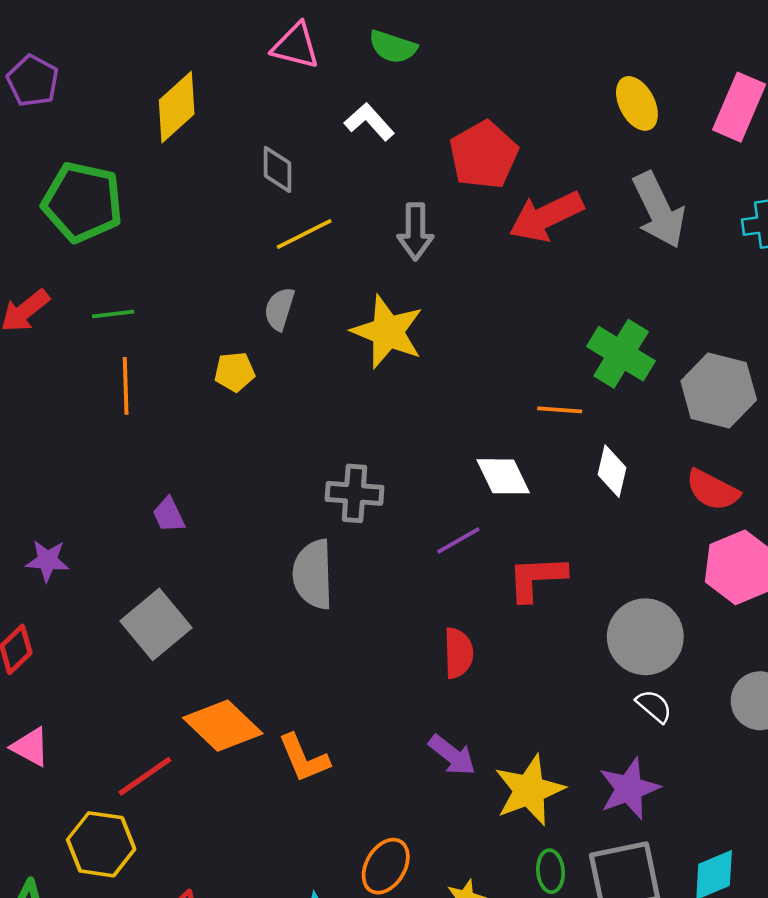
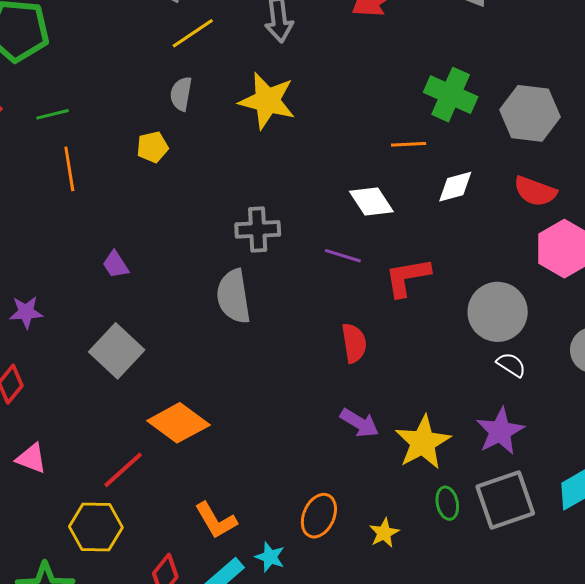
white diamond: (612, 471) -> (455, 187), turned 69
purple line: (458, 540) -> (343, 256), turned 54
orange L-shape: (304, 758) -> (216, 520), moved

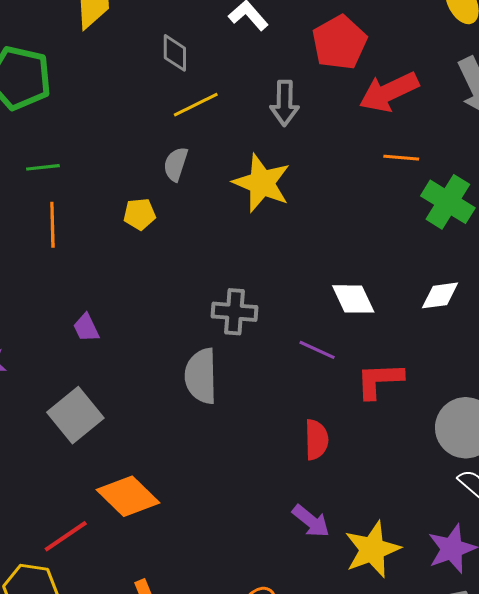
orange line: (409, 144) -> (401, 158), moved

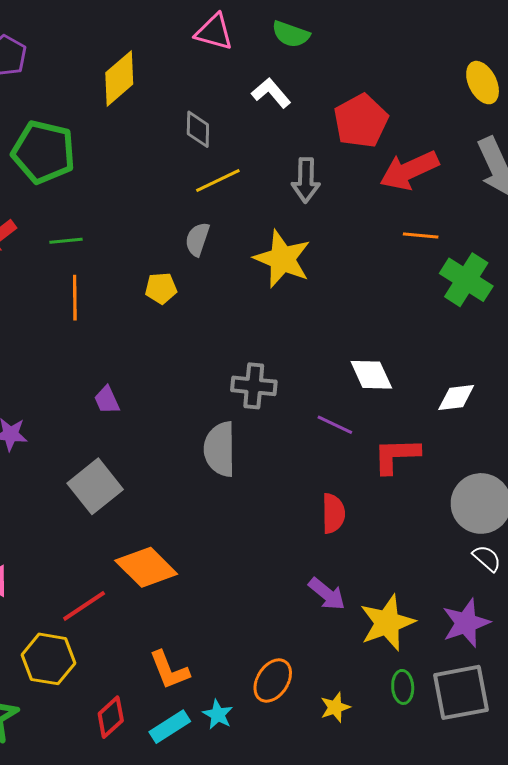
white diamond: (440, 295) -> (456, 397), moved

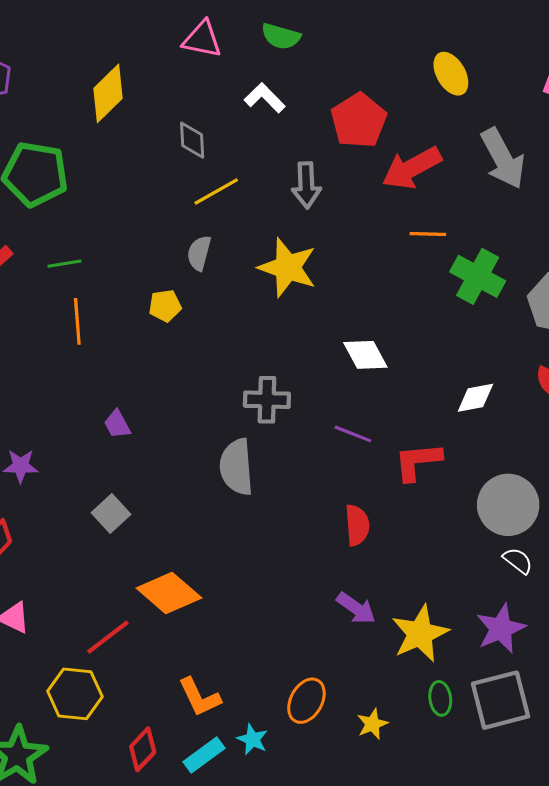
yellow ellipse: (483, 83) -> (451, 74), moved
white diamond: (371, 375) -> (365, 355), moved
gray square: (95, 486) -> (111, 514), size x0.7

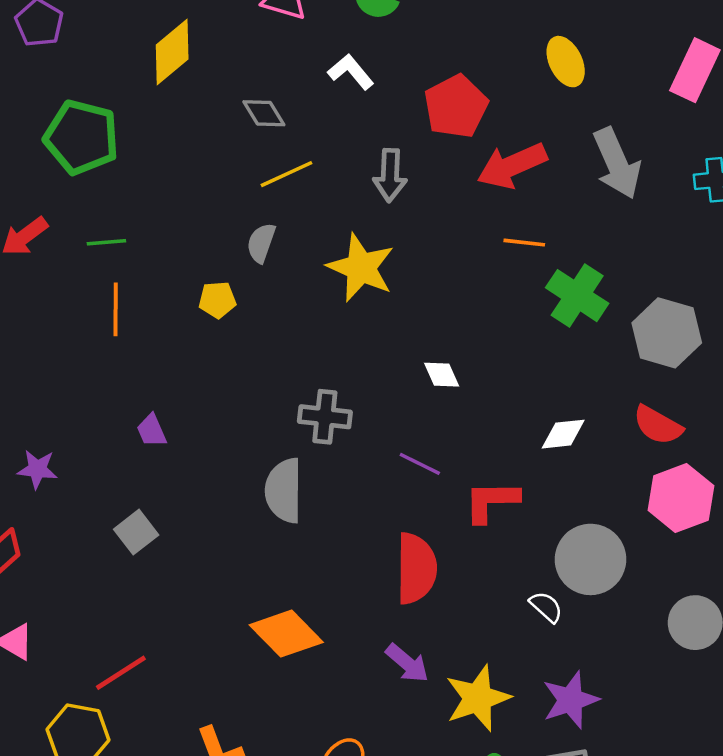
gray diamond: (192, 140) -> (264, 113), turned -33
white diamond: (365, 355) -> (442, 375), size x0.7
red semicircle: (357, 525) -> (416, 568), size x1.5
white semicircle: (518, 561) -> (546, 607), moved
orange diamond: (169, 593) -> (286, 634), moved

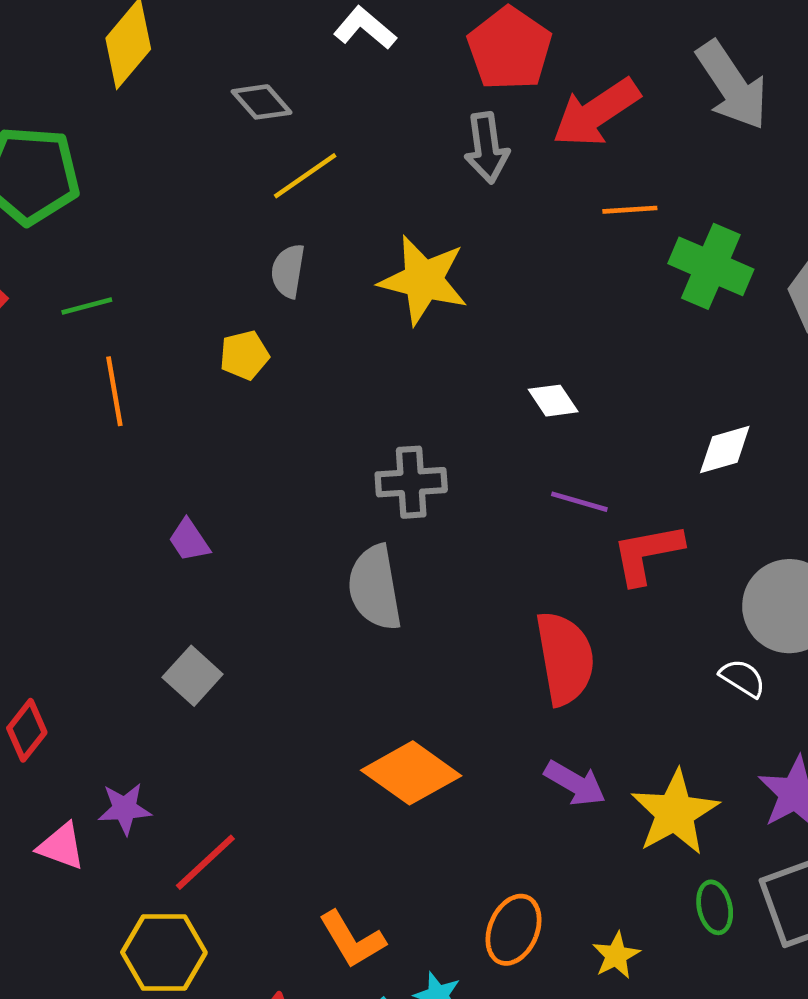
gray arrow: (390, 175) -> (487, 148), moved
purple line: (420, 464) -> (579, 502), moved
purple star: (37, 469) -> (125, 809), moved

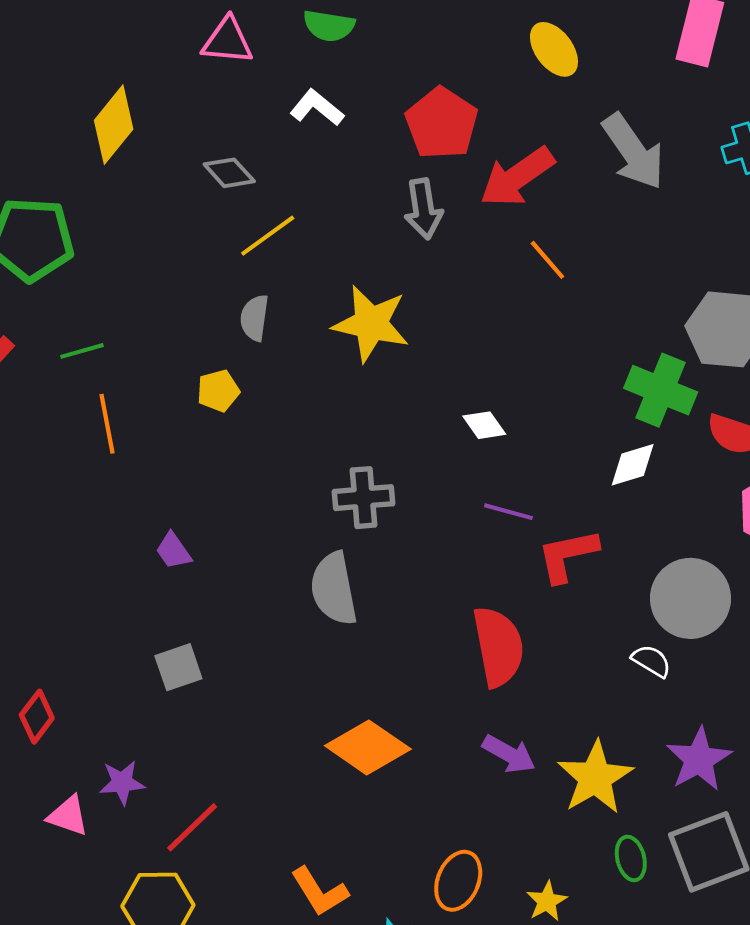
orange line: (630, 210) -> (547, 260), turned 54
green cross: (711, 266) -> (661, 390), moved
gray square: (193, 676) -> (178, 667), turned 30

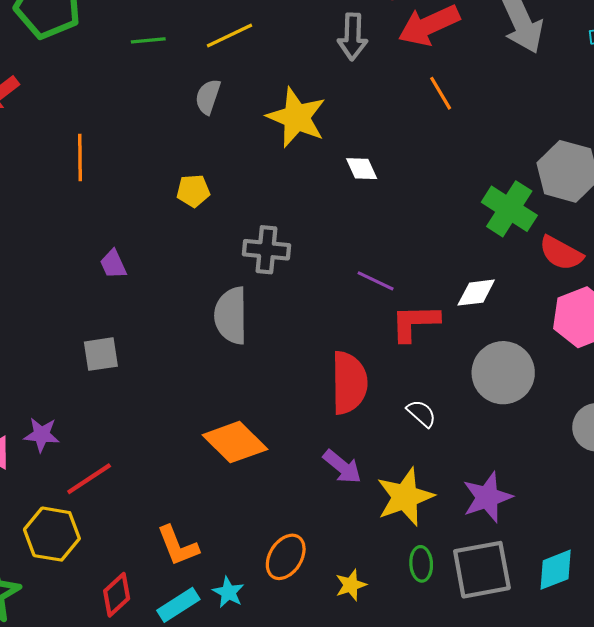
green line: (82, 351) -> (148, 40), moved
yellow pentagon: (218, 391) -> (193, 191), moved
white diamond: (484, 425) -> (362, 169), moved
white diamond: (633, 465) -> (476, 293), moved
white semicircle: (651, 661) -> (421, 413), moved

